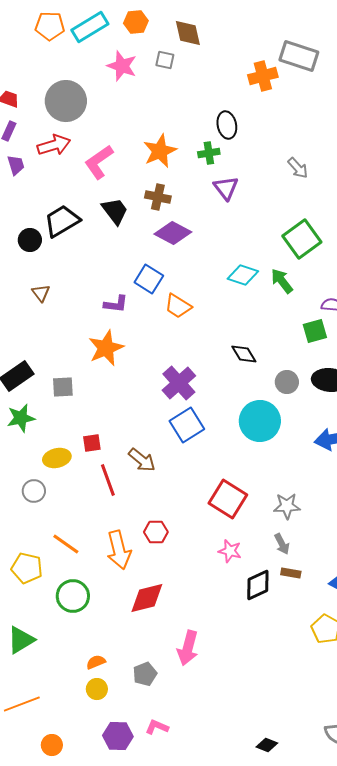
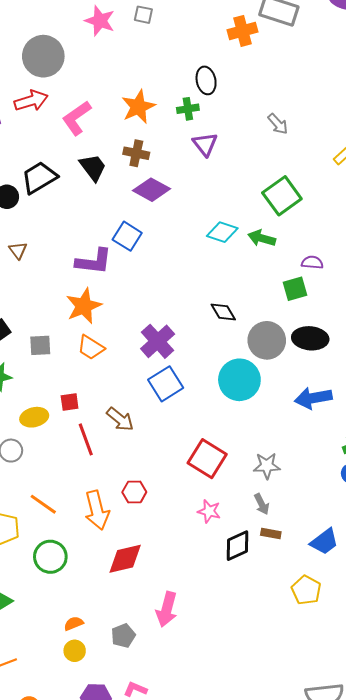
green arrow: (282, 281) -> (262, 238), turned -36
purple L-shape: (116, 304) -> (94, 261), size x1.5
orange trapezoid: (178, 306) -> (91, 347), moved
gray circle: (287, 382) -> (267, 340), size x1.6

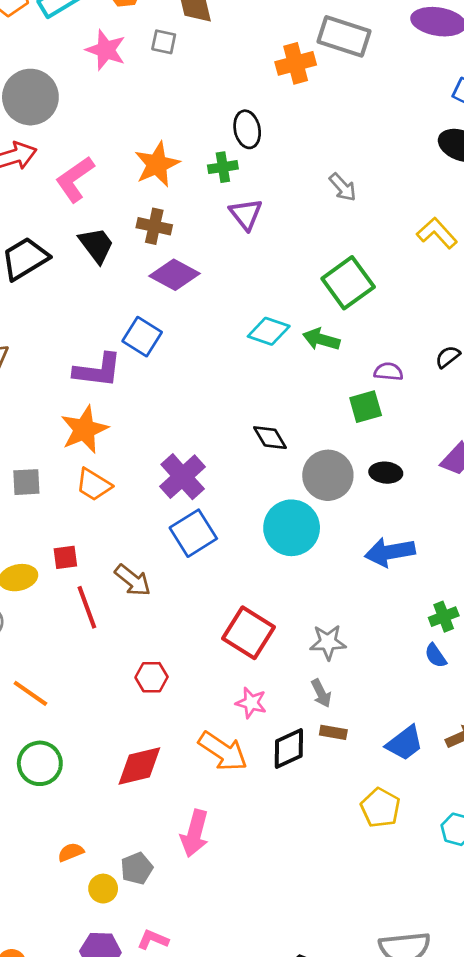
black ellipse: (310, 338) -> (386, 473), size x0.7
orange arrow: (97, 510) -> (223, 751), moved, turned -42
yellow circle: (75, 651) -> (103, 889), moved

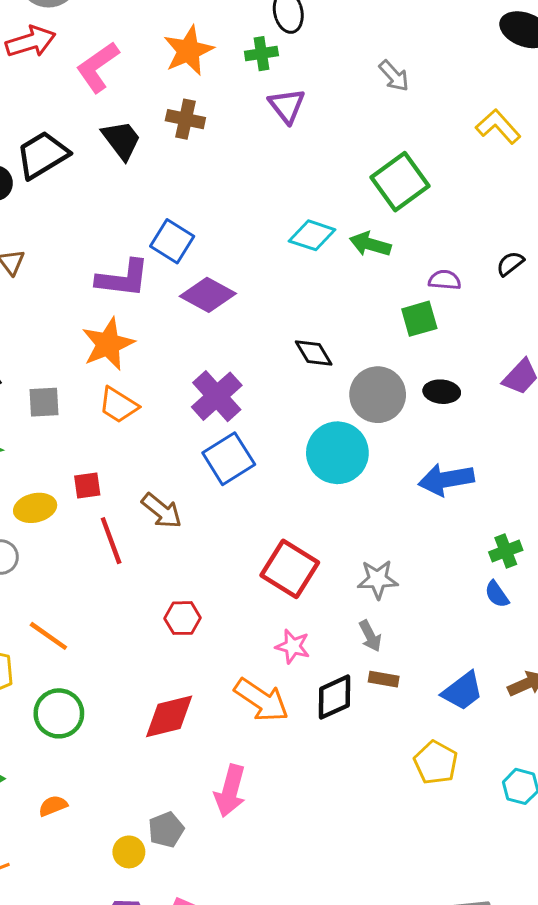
purple diamond: (174, 275) -> (208, 295), moved
orange semicircle: (71, 852) -> (53, 806), moved

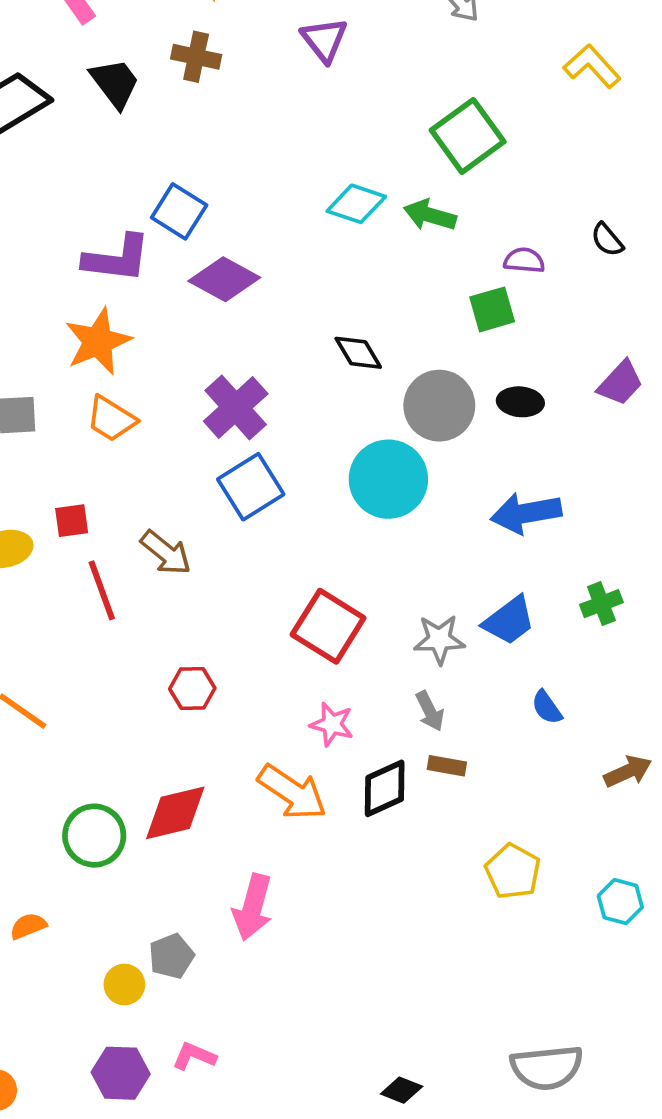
black semicircle: (510, 264) -> (607, 240), turned -92
blue semicircle: (497, 594) -> (547, 707), moved
blue trapezoid: (463, 691) -> (509, 621), moved
green circle: (59, 713) -> (94, 836), moved

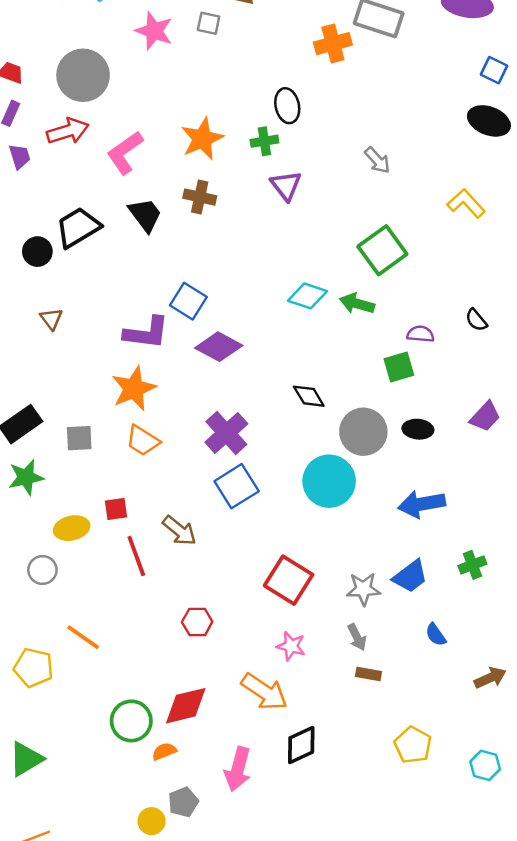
black diamond: (385, 788) -> (301, 745), moved
orange semicircle: (28, 926) -> (164, 751), moved

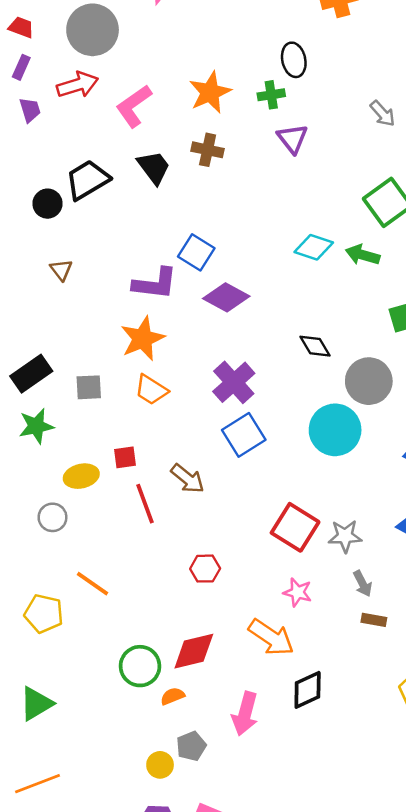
gray star: (363, 589) -> (345, 536), moved

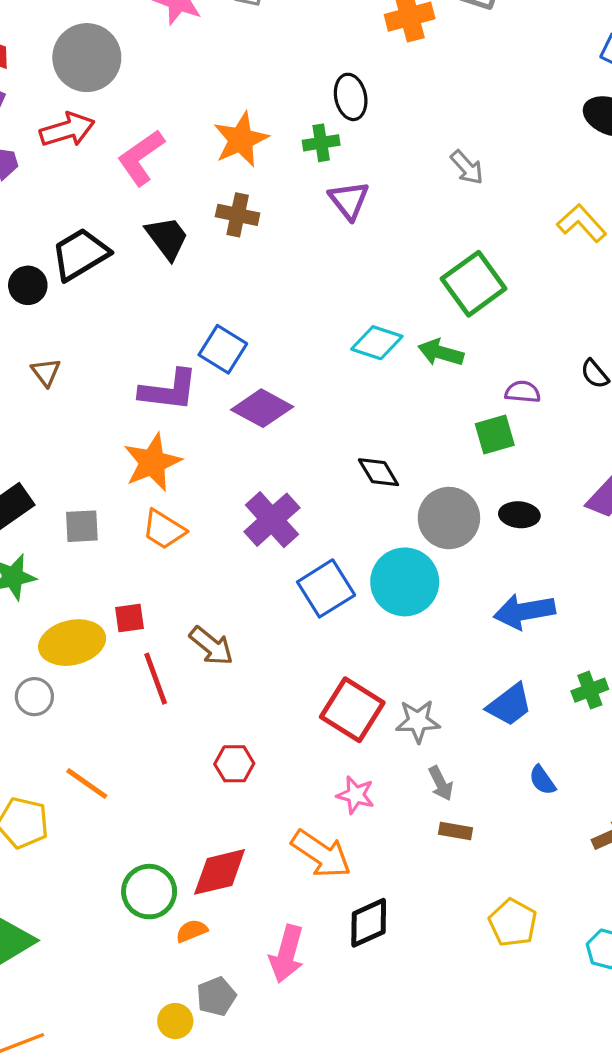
blue square: (244, 435) -> (326, 588), moved
yellow ellipse: (81, 476) -> (72, 643), size x1.4

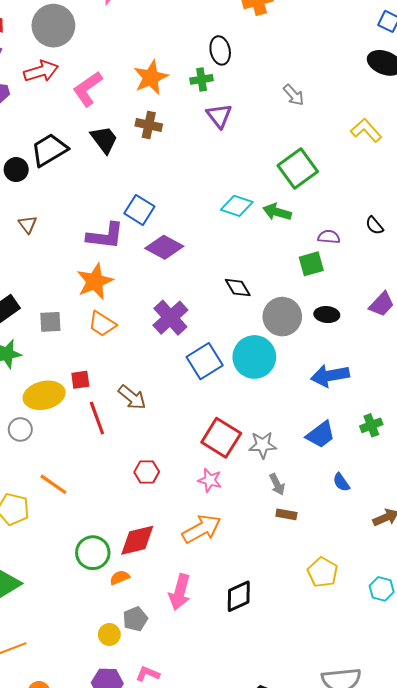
pink star: (356, 795) -> (210, 480), moved
orange arrow: (321, 854) -> (202, 529), turned -63
black diamond: (369, 923) -> (239, 596), moved

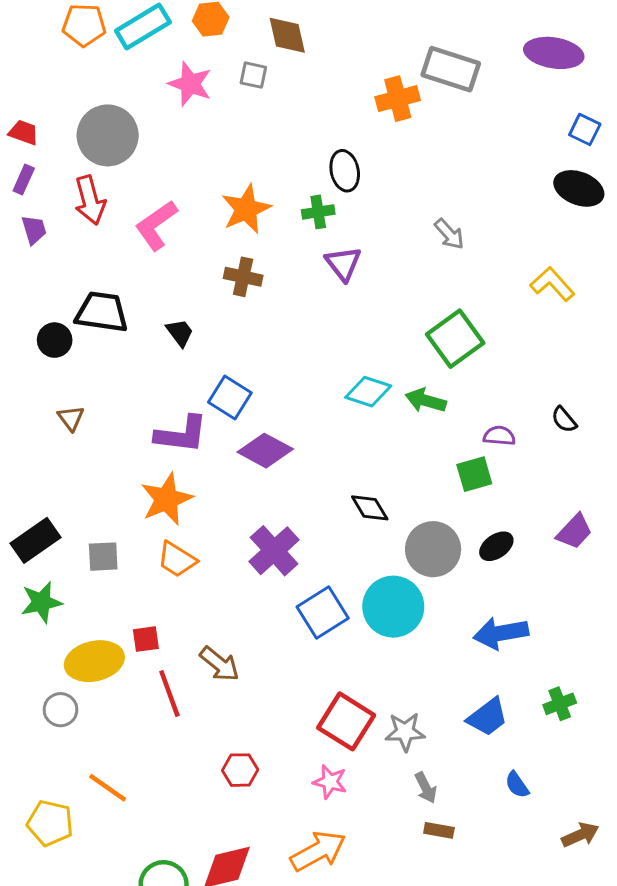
red arrow: (41, 71) -> (90, 200), turned 92
black trapezoid: (104, 140) -> (180, 333), moved, size x0.7
black trapezoid: (49, 150) -> (102, 312), turned 39
black ellipse: (327, 315) -> (496, 546), turned -40

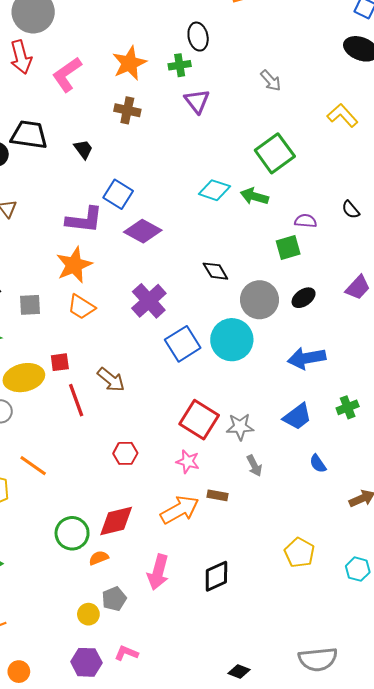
brown rectangle: (439, 830) -> (217, 495), moved

